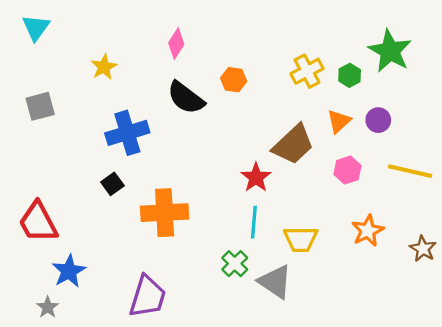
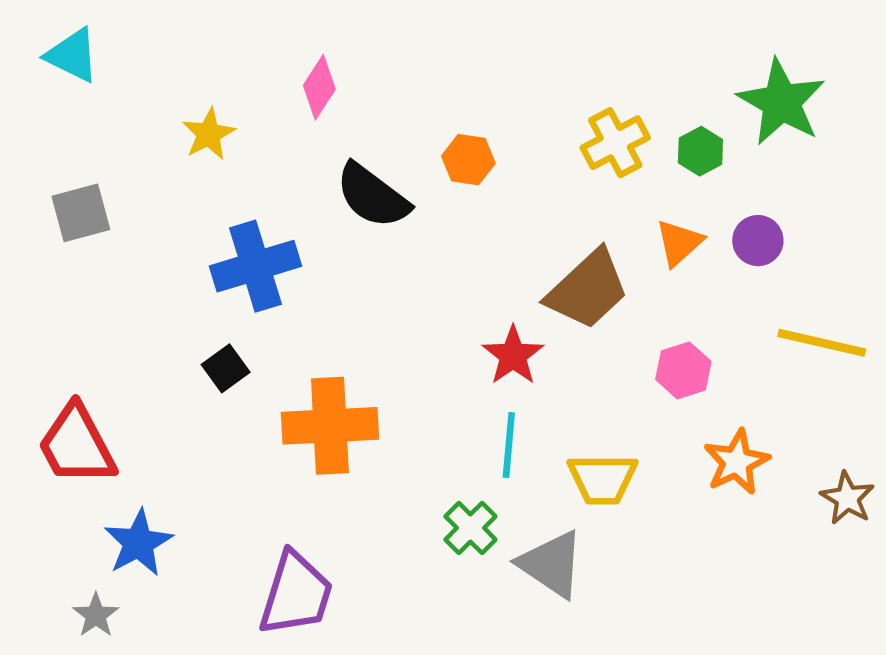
cyan triangle: (36, 28) -> (72, 55), turned -40
pink diamond: (176, 44) -> (319, 87), moved
pink hexagon: (347, 170) -> (683, 370), moved

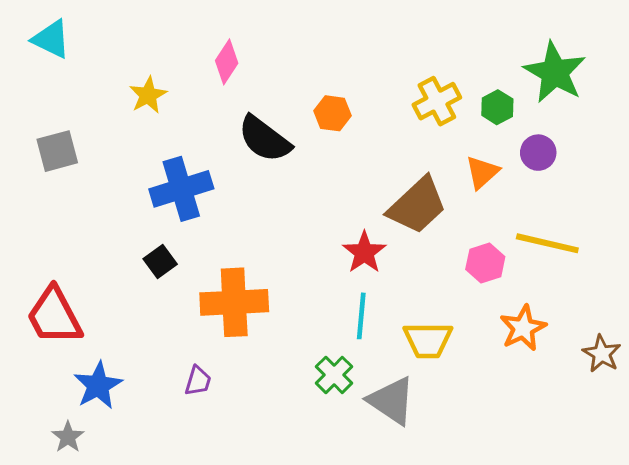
purple circle: (758, 241) -> (538, 153), moved
yellow line: (822, 343) -> (547, 243), moved
purple trapezoid: (296, 594) -> (198, 381), moved, size x0.5

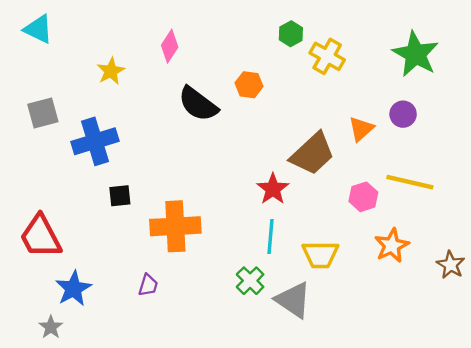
yellow cross: (437, 101) -> (327, 56), moved, turned -32
green hexagon: (497, 107) -> (291, 34), moved
blue cross: (181, 189) -> (95, 141), moved
black square: (160, 261) -> (120, 196), turned 30

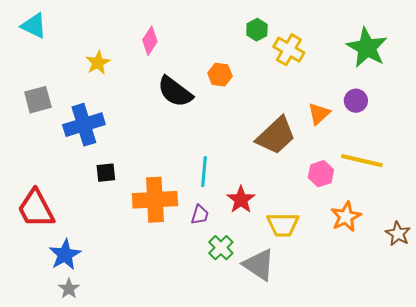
red star: (273, 189) -> (241, 200), moved
cyan line: (271, 236) -> (204, 172), moved
purple trapezoid: (148, 285) -> (200, 215), moved
gray star: (51, 327) -> (69, 289), moved

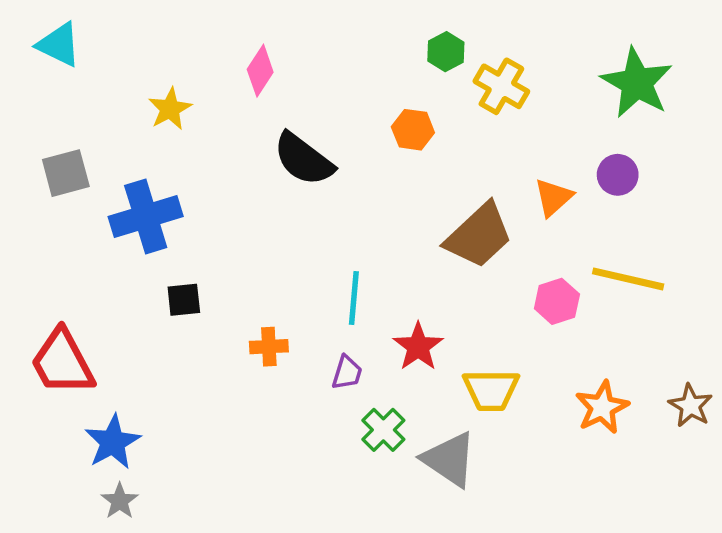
orange hexagon: (220, 75) -> (413, 130), moved
orange cross: (155, 200) -> (269, 347), size x0.5
orange star: (346, 217) -> (602, 407), moved

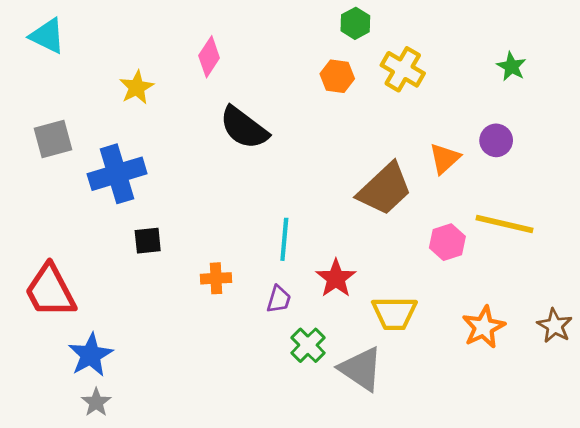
green hexagon: (446, 52) -> (355, 23), moved
green star: (637, 83) -> (511, 67), size x0.5
orange hexagon: (413, 130) -> (337, 76), moved

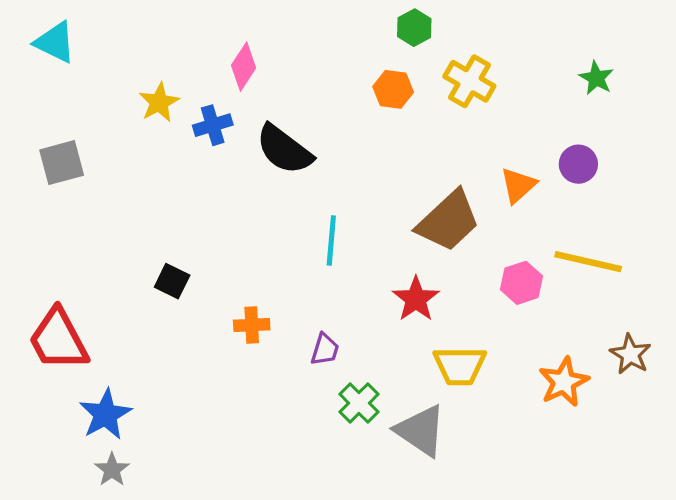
blue cross: (117, 174) -> (213, 125), moved, size x0.6
cyan line: (284, 239) -> (331, 241), moved
black square: (148, 241) -> (172, 281), turned 32
red star: (336, 278) -> (416, 299), moved
brown star: (555, 326) -> (630, 354), moved

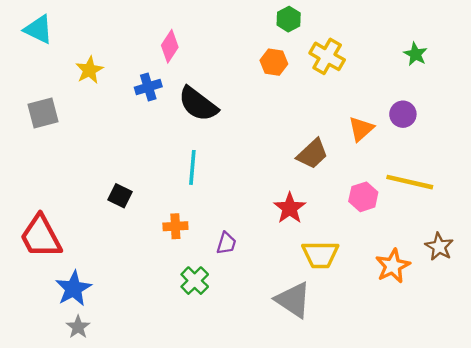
yellow star: (159, 102) -> (89, 70), moved
brown trapezoid: (448, 221) -> (312, 154), size x0.7
cyan line: (331, 241) -> (192, 167), moved
green cross: (359, 403) -> (195, 281), moved

